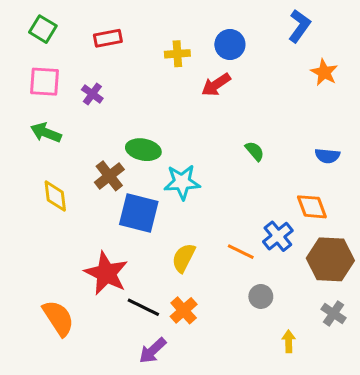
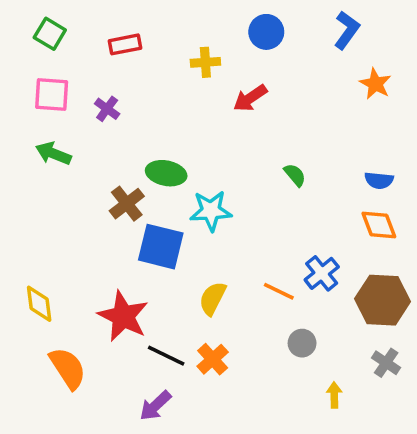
blue circle: (230, 45) -> (266, 32), moved
yellow diamond: (55, 196) -> (39, 304), moved
orange diamond: (312, 207) -> (379, 225), moved
purple arrow: (153, 351) -> (155, 406), moved

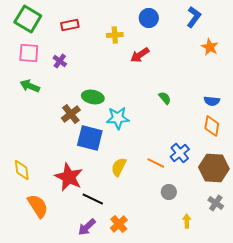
green square: (50, 34) -> (28, 19), size x1.5
orange diamond: (379, 225) -> (212, 126), turned 30
orange cross: (213, 359) -> (119, 224), moved

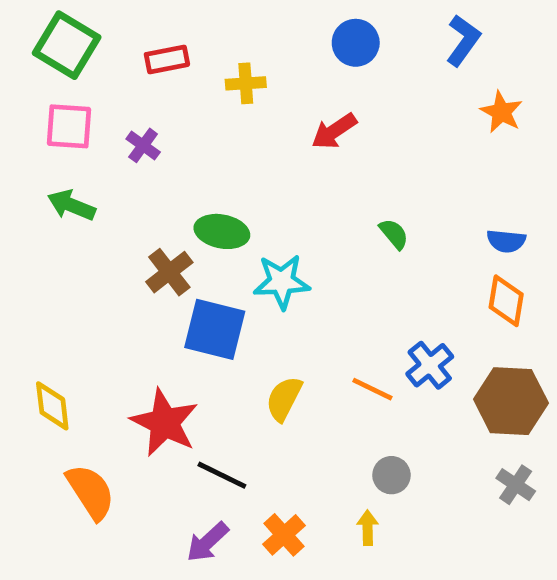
yellow cross: (115, 35) -> (246, 83), moved
gray circle: (169, 192) -> (391, 475), moved
yellow arrow: (187, 221) -> (368, 528), moved

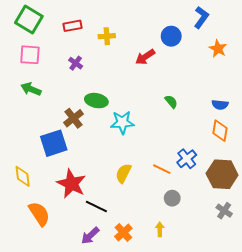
blue circle: (356, 43) -> (171, 36), moved
purple cross: (143, 145) -> (76, 63), moved
blue square: (215, 329) -> (54, 143), moved, turned -32
gray circle: (391, 475) -> (172, 198), moved

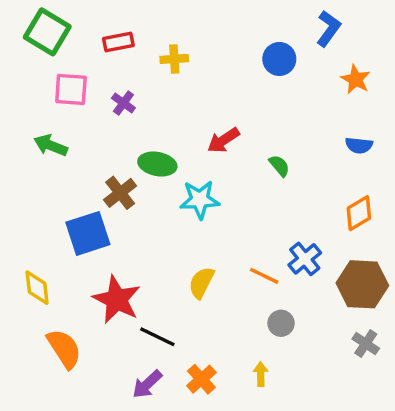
pink square: (30, 55) -> (71, 89), moved
red arrow: (145, 57) -> (223, 140), moved
blue semicircle: (220, 105) -> (359, 145), moved
orange diamond: (220, 131) -> (359, 213), turned 50

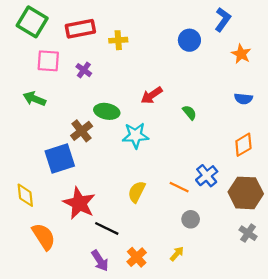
red rectangle: (118, 42) -> (80, 29), size x1.4
yellow arrow: (261, 374) -> (177, 254), turned 42
purple arrow: (147, 384) -> (100, 261), turned -80

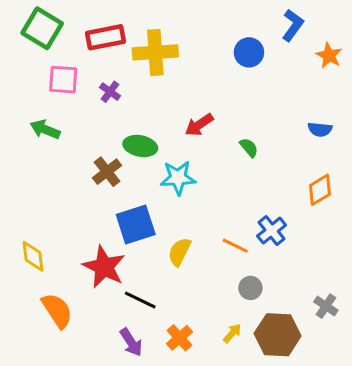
yellow cross: (118, 40) -> (155, 52), size x1.8
orange star: (241, 54) -> (329, 55), moved
blue square: (60, 158) -> (136, 225), moved
brown hexagon: (246, 193) -> (278, 335), moved

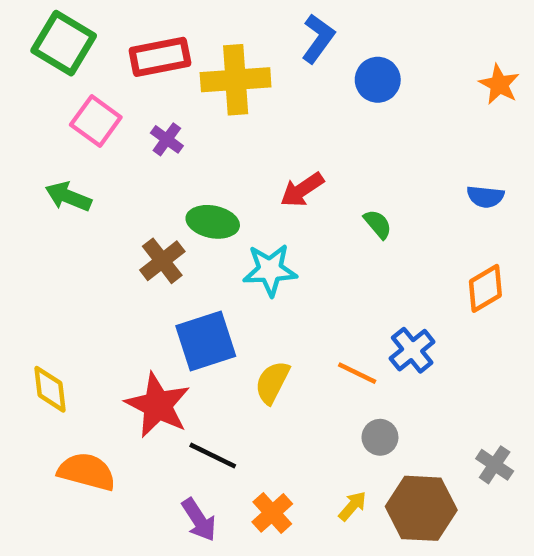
blue L-shape: (293, 25) -> (318, 39), moved
pink square: (63, 80) -> (96, 121), turned 32
orange semicircle: (57, 311) -> (87, 472), turned -42

